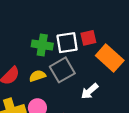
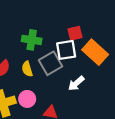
white square: (67, 43) -> (66, 50), moved
yellow semicircle: (37, 76) -> (27, 69), turned -88

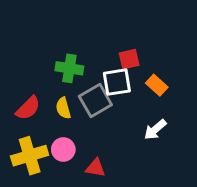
orange rectangle: (95, 52) -> (157, 85), size x0.6
white arrow: (76, 83) -> (155, 130), moved

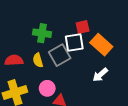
orange rectangle: (157, 85) -> (101, 45), size x1.5
red semicircle: (28, 108) -> (14, 60), turned -138
pink circle: (63, 149) -> (47, 88), moved

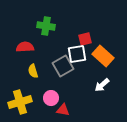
green cross: (42, 33) -> (46, 26), moved
red semicircle: (14, 60) -> (25, 47), moved
yellow semicircle: (38, 60) -> (33, 71), moved

